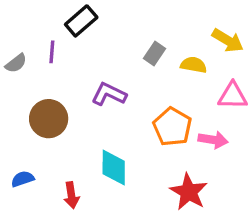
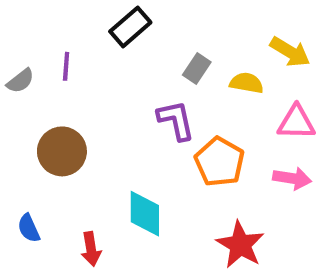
black rectangle: (81, 21) -> (130, 27), moved
purple L-shape: (109, 94) -> (176, 120), moved, turned 52
pink arrow: (213, 140) -> (292, 178), moved
blue semicircle: (23, 179) -> (29, 228), turned -95

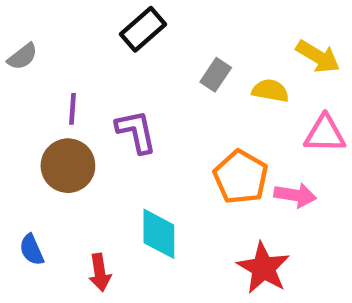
purple line: (66, 66) -> (73, 109), moved
gray semicircle: (20, 81) -> (23, 57), moved
purple L-shape: (176, 120) -> (136, 132), moved
pink arrow: (292, 178) -> (295, 195), moved

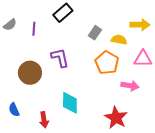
yellow arrow: (318, 57) -> (140, 25), turned -30
purple line: (73, 109) -> (34, 29), moved
orange pentagon: (241, 177) -> (107, 63), moved

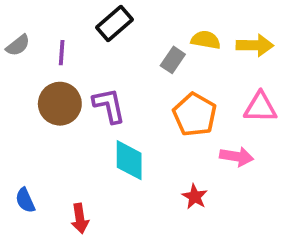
yellow semicircle: (119, 40) -> (206, 40), moved
brown circle: (30, 73) -> (60, 104), moved
cyan diamond: (70, 103) -> (129, 160), moved
red star: (116, 118) -> (195, 197), moved, size x0.6

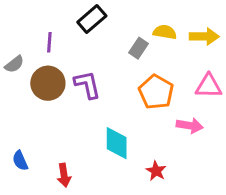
gray semicircle: (18, 45) -> (14, 64), moved
cyan diamond: (129, 160) -> (117, 143), moved
red star: (195, 197) -> (156, 171), moved

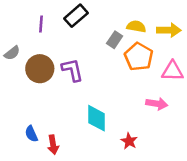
purple line: (49, 42) -> (41, 24), moved
orange pentagon: (156, 92) -> (139, 57), moved
blue semicircle: (20, 161) -> (31, 134), moved

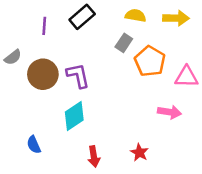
yellow semicircle: (136, 26) -> (136, 16), moved
yellow arrow: (169, 30) -> (176, 18), moved
cyan diamond: (96, 118) -> (74, 116), moved, turned 56
red arrow: (53, 145) -> (94, 156), moved

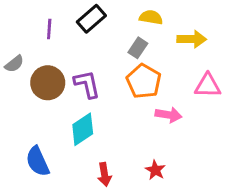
yellow arrow: (176, 18) -> (192, 39), moved
orange pentagon: (150, 61) -> (144, 81), moved
pink arrow: (169, 112) -> (168, 115), moved
blue semicircle: (34, 145) -> (38, 161), size x1.5

